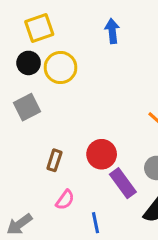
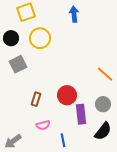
black circle: (29, 63) -> (11, 38), moved
purple rectangle: (123, 183) -> (81, 114), turned 30
pink semicircle: (65, 200) -> (43, 125), turned 40

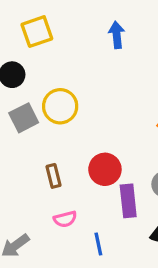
yellow circle: (40, 38) -> (60, 106), moved
brown rectangle: (36, 99) -> (54, 176), turned -32

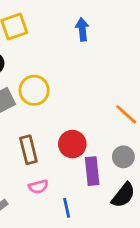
brown rectangle: (54, 176) -> (28, 150), size x1.4

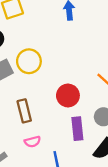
red circle: (72, 144) -> (68, 96), moved

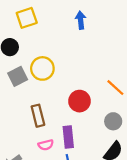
purple rectangle: (77, 129) -> (68, 137), moved

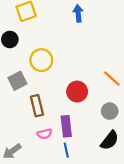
gray square: (18, 76) -> (17, 81), moved

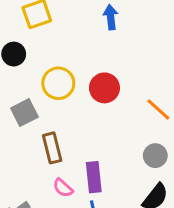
red circle: (77, 92) -> (104, 88), moved
pink semicircle: (45, 134) -> (63, 188), turned 56

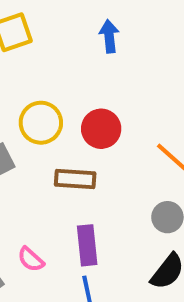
brown rectangle: (52, 148) -> (75, 179), moved, turned -72
pink semicircle: (63, 188) -> (31, 259), moved

